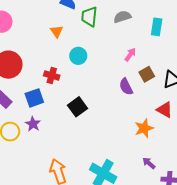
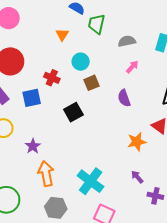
gray semicircle: (122, 17) -> (127, 41), moved
brown square: (147, 74) -> (91, 83), moved
purple star: (33, 124) -> (33, 146), moved

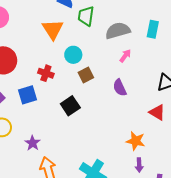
orange triangle: (62, 35) -> (53, 29), size x1.6
gray semicircle: (127, 41) -> (118, 31), size x1.4
orange star: (137, 142) -> (136, 141), moved, turned 30
purple arrow: (137, 177) -> (139, 165), turned -136

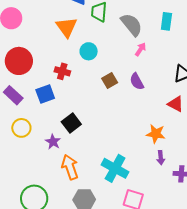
gray semicircle: (118, 31) -> (132, 25), turned 70
brown square: (86, 75) -> (110, 81), moved
black square: (70, 106) -> (71, 123), moved

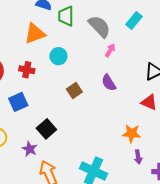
cyan rectangle: (166, 21) -> (134, 21), turned 36
orange triangle: (67, 27) -> (35, 34), turned 50
red cross: (62, 71) -> (27, 70), moved
brown square: (110, 81) -> (74, 91), moved

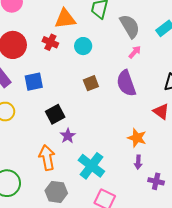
red cross: (27, 70) -> (50, 42), moved
purple semicircle: (109, 83) -> (126, 83), size x1.5
purple star: (30, 149) -> (68, 136), moved

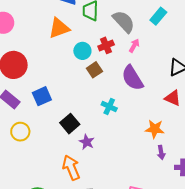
red cross: (50, 42) -> (106, 45), moved, turned -35
brown square: (91, 83) -> (94, 70), moved
cyan cross: (91, 166) -> (109, 106), moved, size x0.6

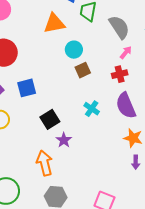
red cross: (106, 45) -> (120, 74), moved
purple semicircle: (132, 78) -> (126, 106), moved

